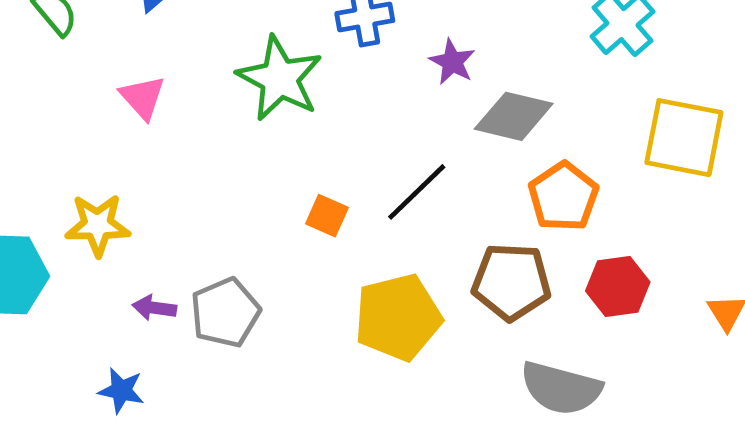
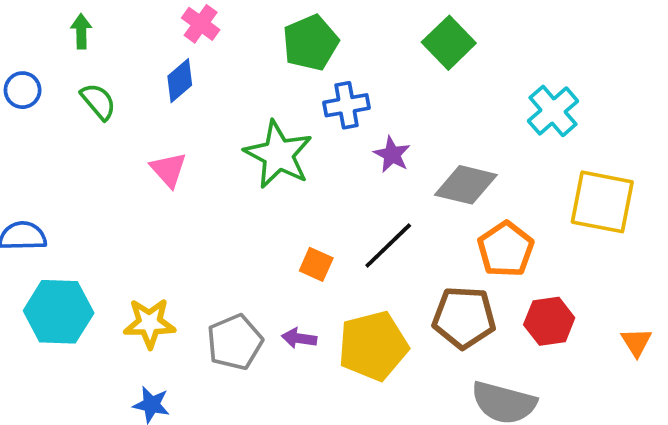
purple star: (452, 62) -> (392, 155), moved
yellow star: (98, 225) -> (149, 323), moved
purple arrow: (154, 308) -> (299, 338), moved

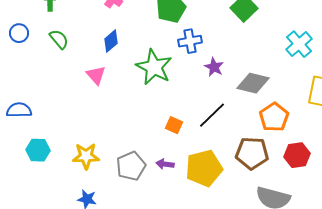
blue diamond: (180, 81) -> (111, 41), moved
cyan hexagon: (59, 312) -> (38, 150), size x0.7

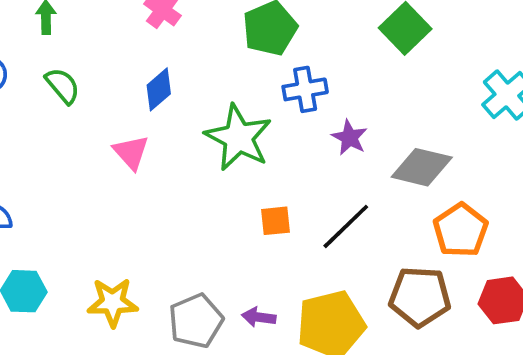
orange square: (174, 125) -> (275, 221), moved, turned -30

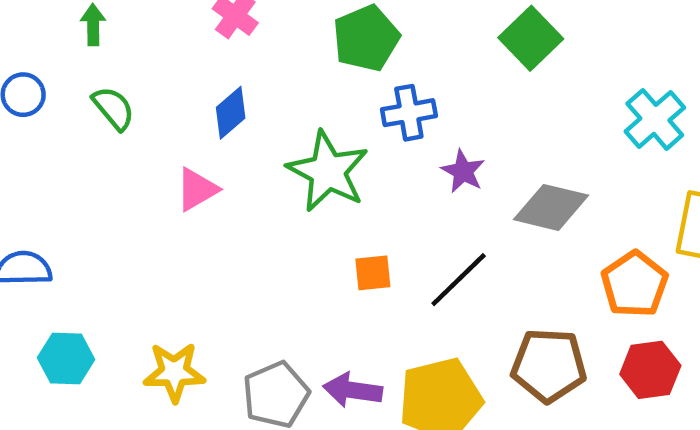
pink triangle: (131, 152) -> (197, 189), turned 42
orange pentagon: (461, 230) -> (635, 284), moved
purple arrow: (259, 317) -> (353, 390), size x1.4

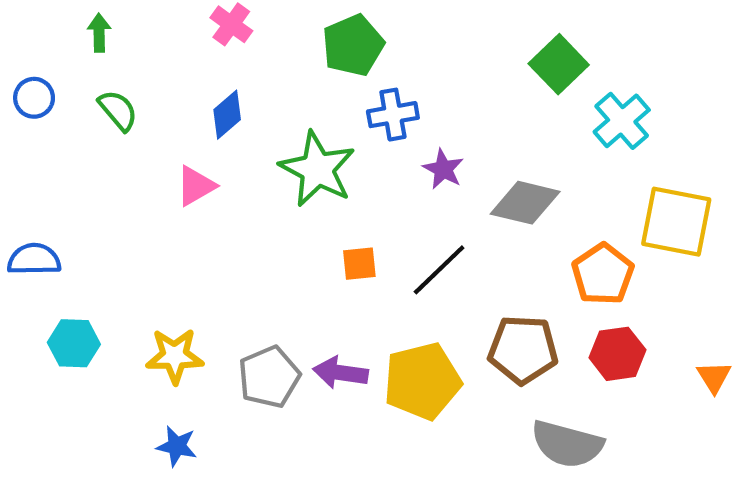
green square: (531, 38) -> (559, 64), moved

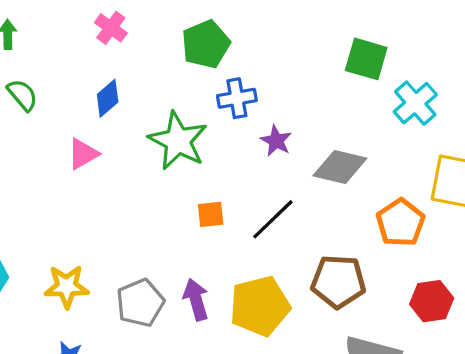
green square: (559, 64) -> (366, 59), turned -30
red hexagon: (617, 354) -> (432, 301), moved
purple arrow: (340, 373) -> (196, 300), turned 66

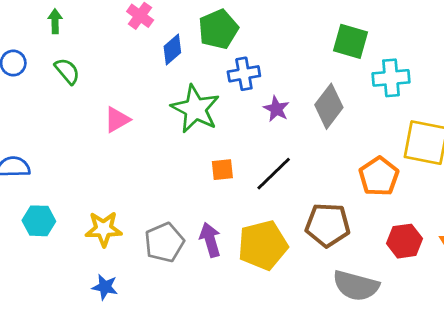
blue diamond: (108, 98) -> (172, 50), moved
cyan cross: (415, 103) -> (391, 78), turned 36
gray diamond: (340, 167) -> (329, 106), moved, turned -66

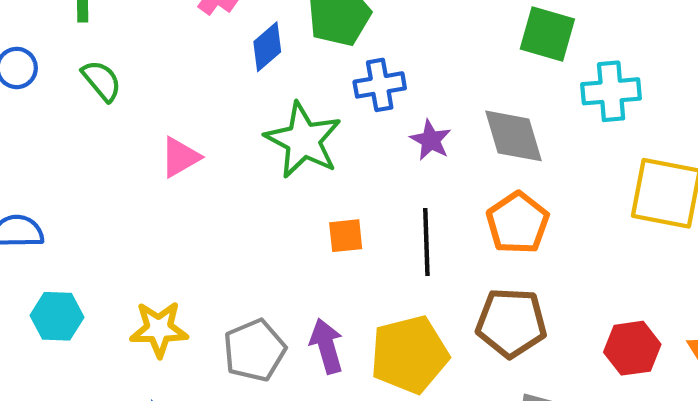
gray diamond: (329, 106) -> (513, 136), turned -54
black line: (274, 174) -> (426, 242), turned -48
orange pentagon: (379, 176) -> (518, 223), moved

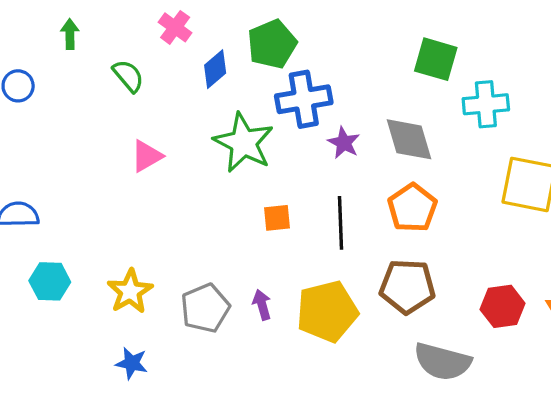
green semicircle: (102, 81) -> (128, 76), moved
blue cross: (380, 85) -> (304, 99), size x1.4
yellow star: (159, 329) -> (130, 291), turned -30
purple arrow: (327, 346) -> (262, 305), size x0.7

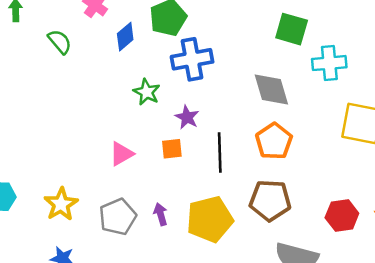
green star: (244, 143) -> (147, 92), size x0.6
purple star: (344, 143) -> (187, 117), moved
pink triangle: (147, 156) -> (121, 154), moved

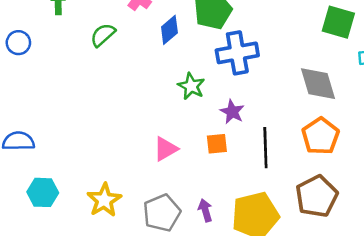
green semicircle: (60, 42) -> (103, 35), turned -92
brown pentagon: (270, 200) -> (317, 196), turned -30

